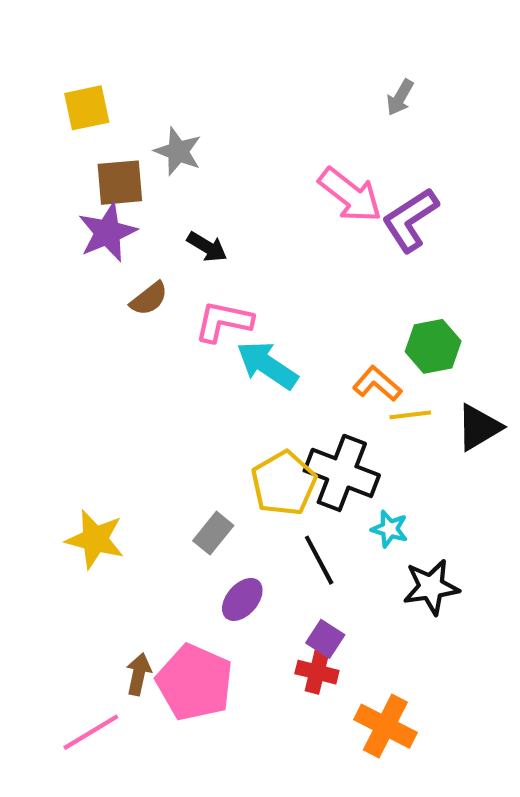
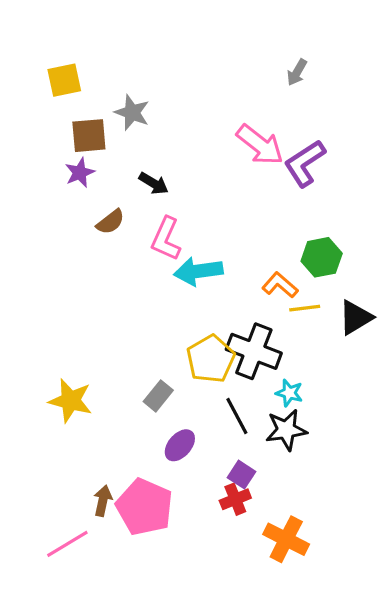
purple star: (107, 232) -> (80, 173), size x0.7
pink L-shape: (224, 321) -> (166, 239), turned -78
cyan arrow: (267, 365) -> (198, 271), turned -42
black star: (431, 587) -> (286, 430), moved
red cross: (317, 672) -> (235, 499), turned -36

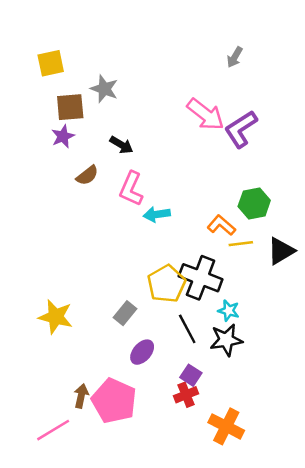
cyan arrow: (198, 271) -> (157, 214), size x0.7

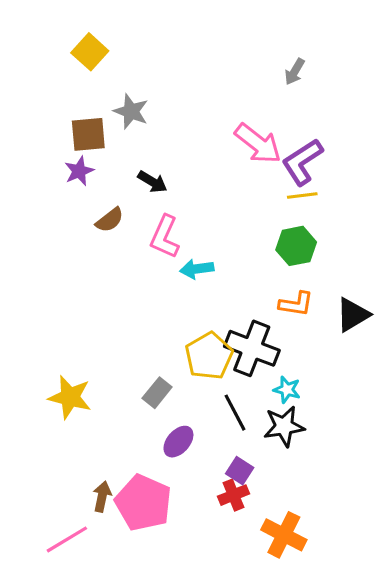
yellow square: (51, 63) -> (90, 52), moved, turned -36
green hexagon: (254, 203) -> (296, 246), moved
orange L-shape: (221, 225) -> (296, 304), moved, turned 148
yellow line: (241, 244) -> (302, 195), moved

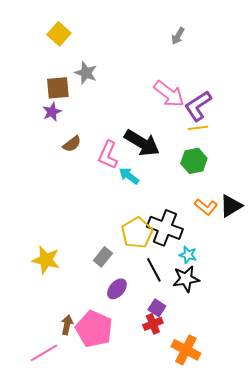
gray arrow: (295, 72) -> (178, 36), moved
black arrow: (152, 182) -> (142, 143), moved, size x1.8
cyan arrow: (197, 269) -> (129, 176), turned 45
orange L-shape: (296, 304) -> (206, 207), moved, turned 30

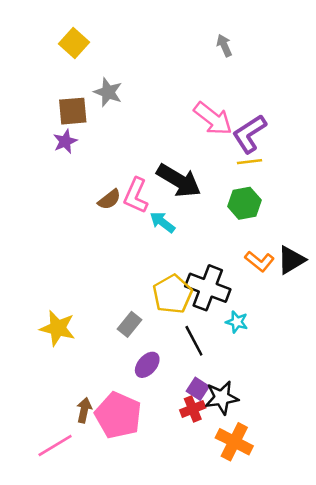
gray arrow: (178, 36) -> (224, 45), turned 126
brown semicircle: (72, 144) -> (109, 199), moved
black star: (186, 279) -> (222, 398), moved

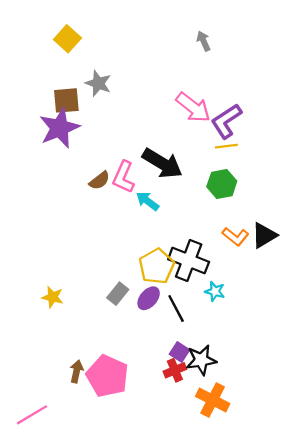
purple star: (65, 141) -> (59, 128), size x1.8
yellow star: (58, 328) -> (53, 297), size x0.7
purple ellipse: (147, 365) -> (149, 298), moved
pink line: (55, 446) -> (32, 415), moved

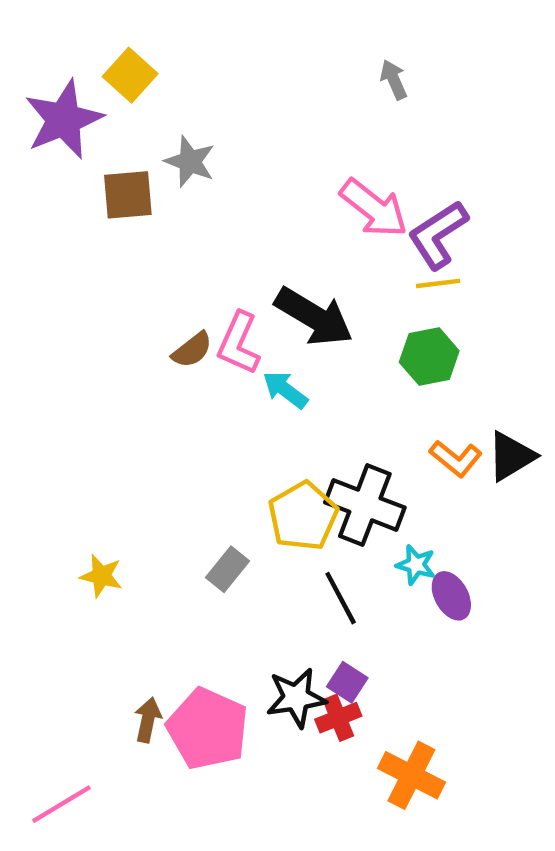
purple star: (59, 128) -> (64, 120), moved
purple ellipse: (149, 298) -> (451, 596), moved, turned -70
black star: (201, 360) -> (296, 698), moved

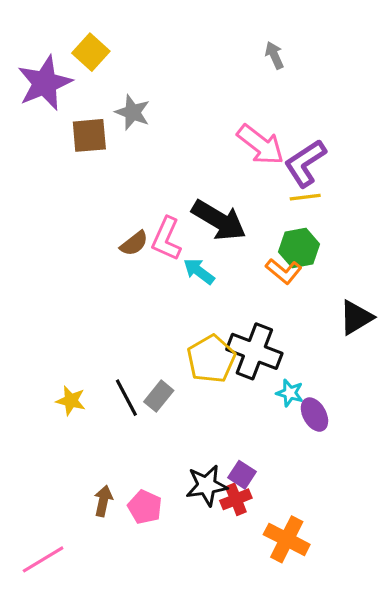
orange L-shape: (456, 458) -> (284, 271), moved
black line: (341, 598) -> (126, 398), moved
pink pentagon: (208, 729) -> (145, 507), size x0.6

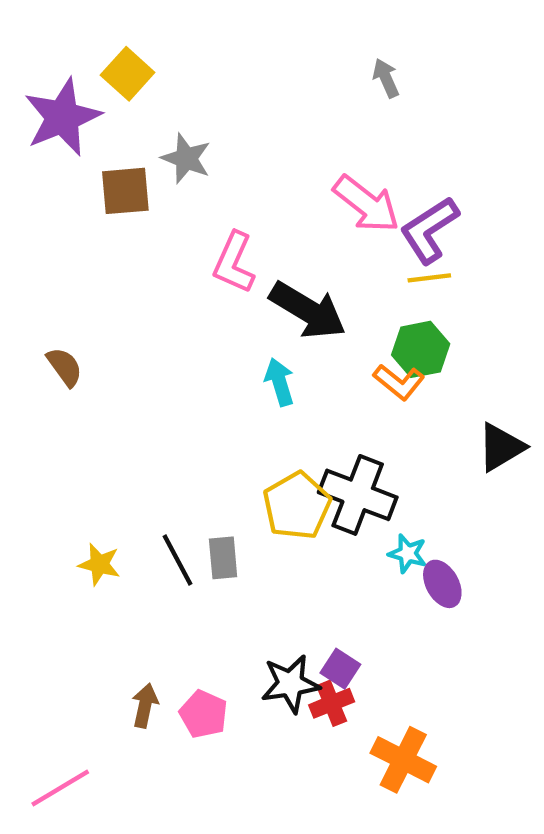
pink L-shape: (166, 239) -> (234, 263), moved
brown semicircle: (134, 243) -> (65, 367), moved, turned -88
cyan arrow: (199, 271) -> (280, 382), turned 36
gray rectangle: (159, 396) -> (223, 558), turned -44

